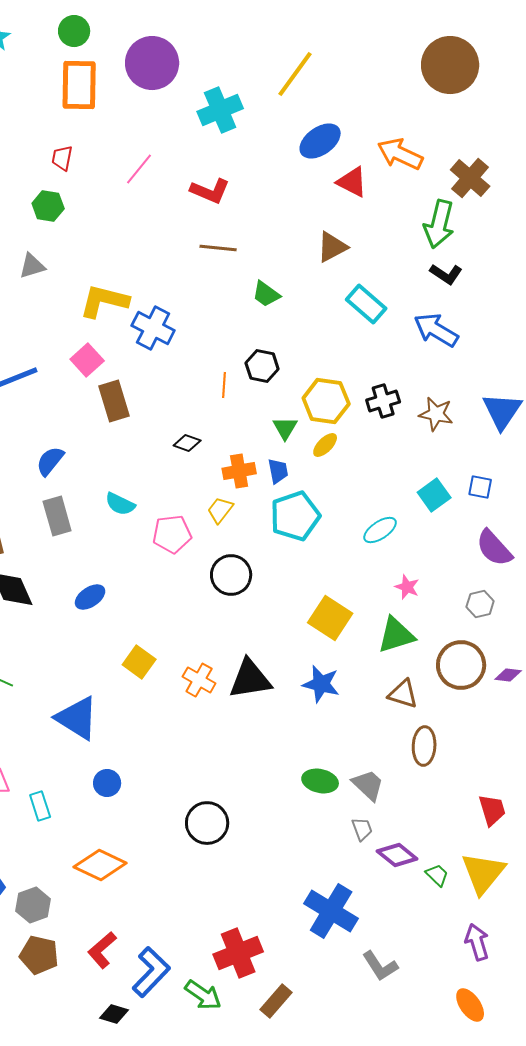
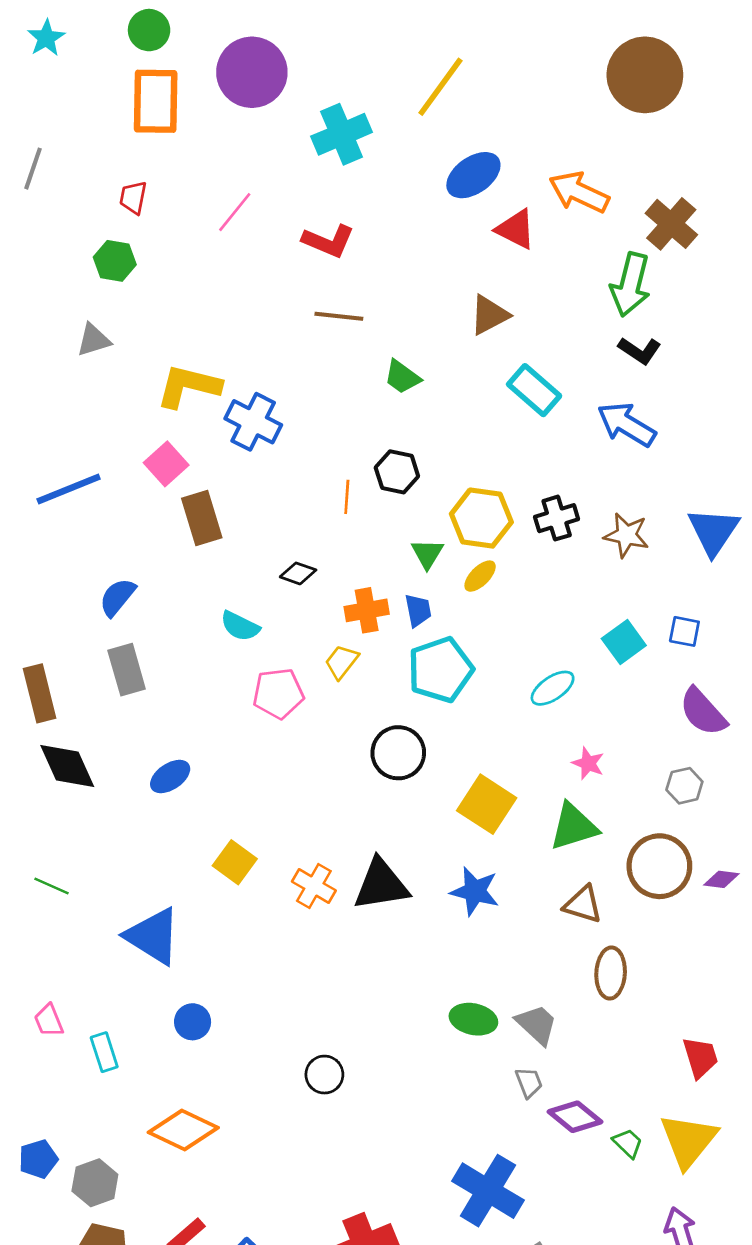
cyan semicircle: (120, 504) -> (240, 626), moved
black circle: (231, 575) -> (398, 753), moved
black circle: (207, 823) -> (324, 1075), size x0.7

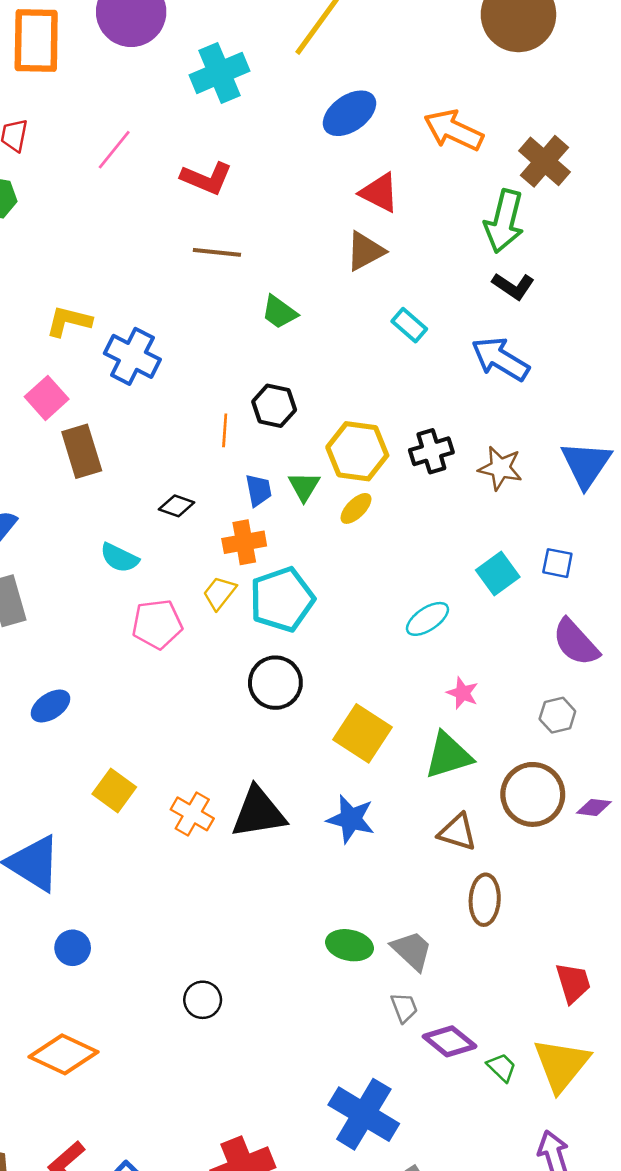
red triangle: (516, 229) -> (379, 193), moved
yellow L-shape: (189, 386) -> (69, 321), size x0.7
cyan rectangle: (534, 390) -> (409, 325), size x0.7
blue trapezoid: (418, 610) -> (259, 490), moved
cyan pentagon: (440, 670) -> (282, 599), moved

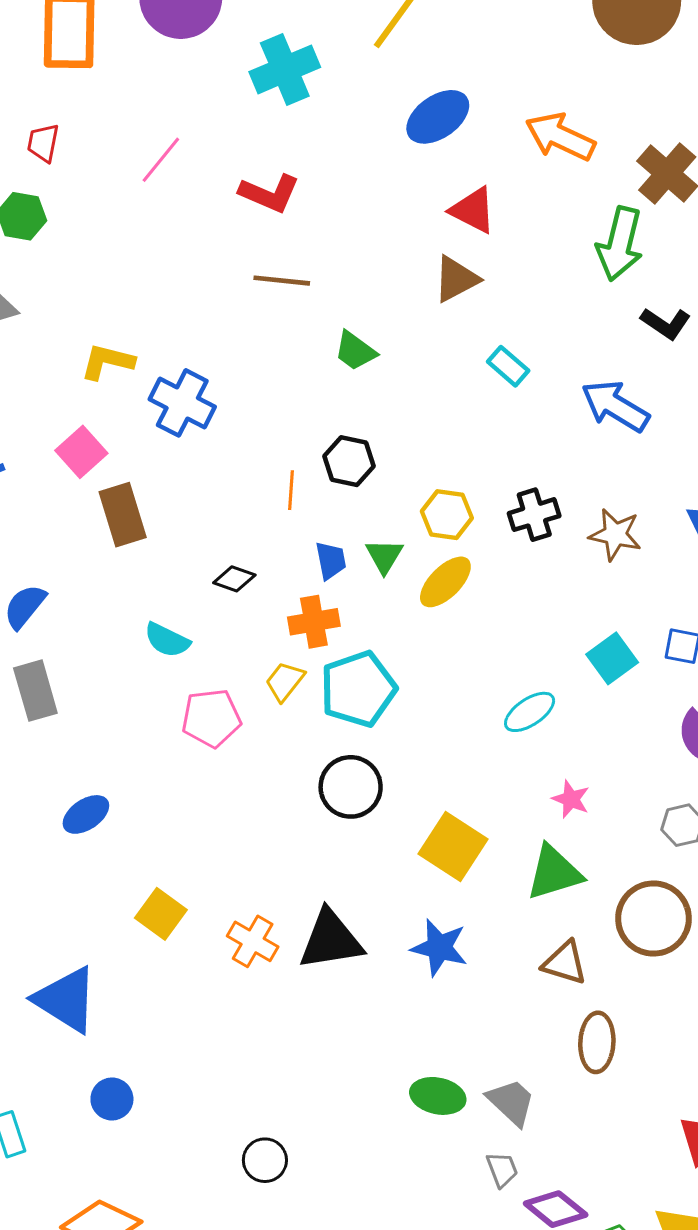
black L-shape: (513, 286) -> (666, 323), moved
yellow hexagon: (357, 451) -> (447, 515), size x0.7
yellow ellipse: (356, 508) -> (445, 582), size x1.4

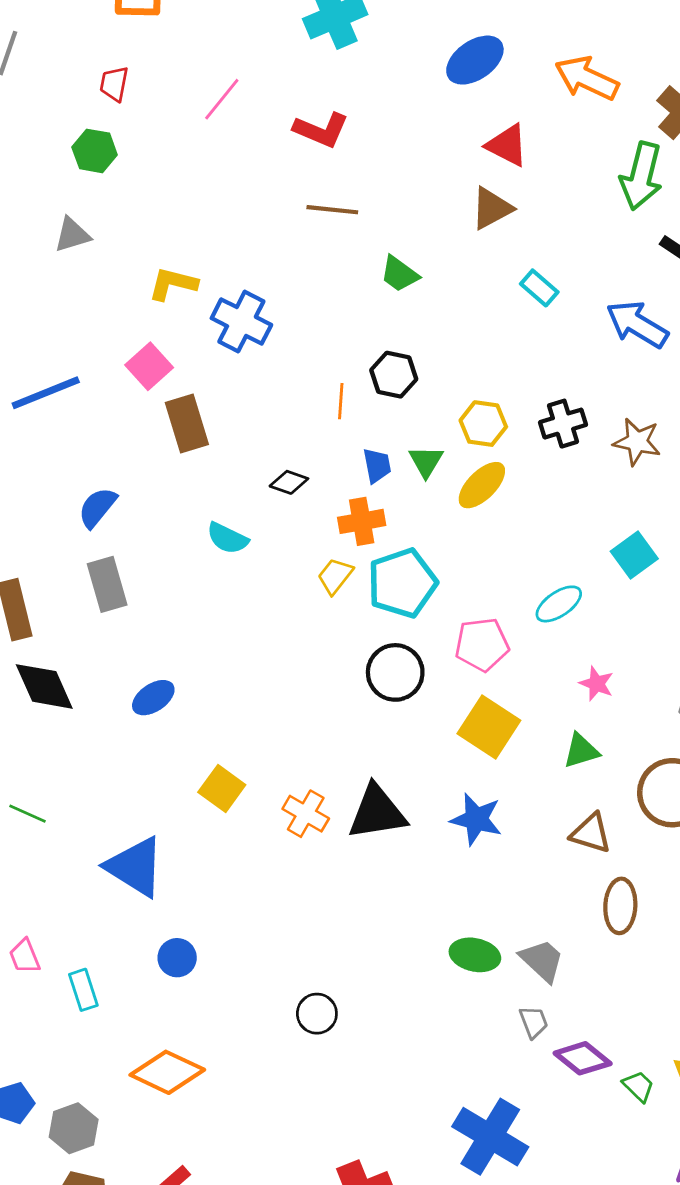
pink pentagon: (211, 718) -> (482, 644), moved
green triangle: (554, 873) -> (581, 751), size x0.7

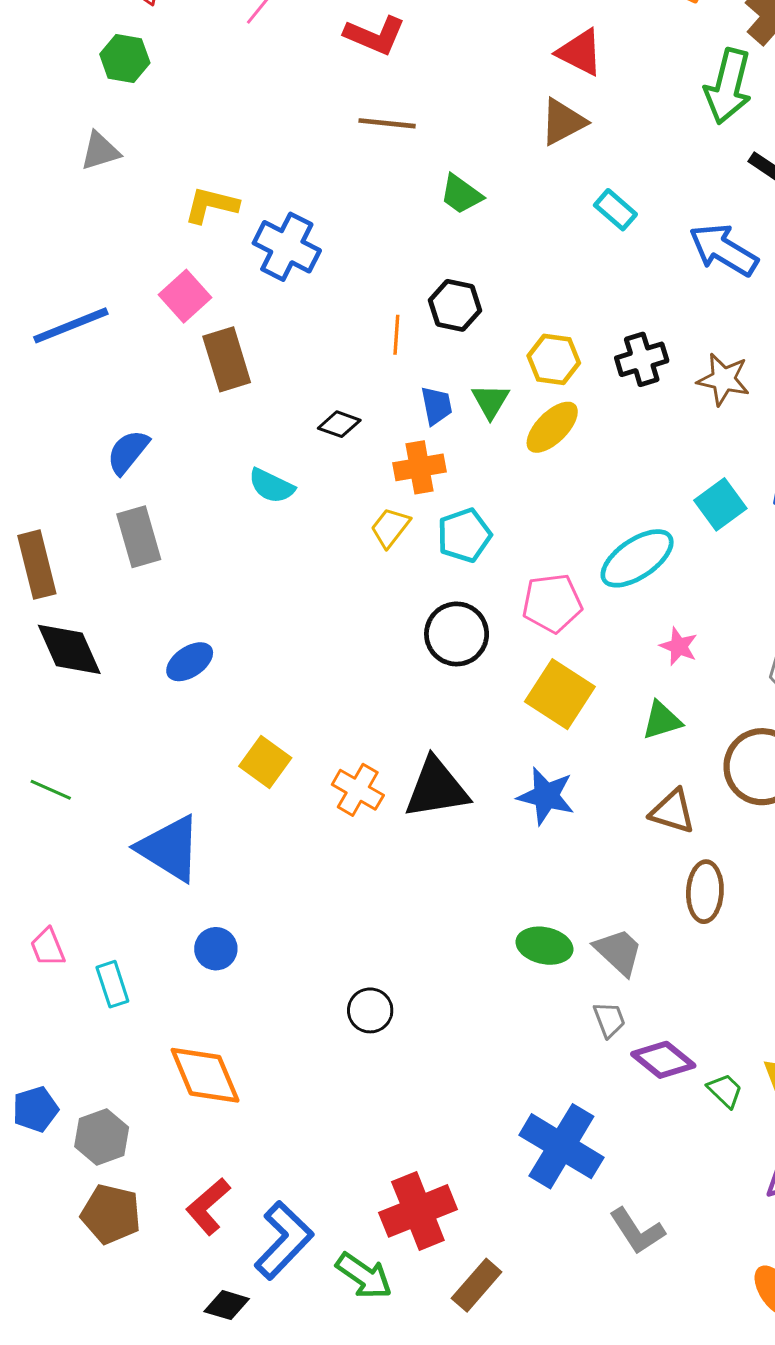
cyan pentagon: (402, 583) -> (464, 535), size x0.7
cyan ellipse: (559, 604) -> (637, 558), size x1.4
orange diamond: (167, 1072) -> (205, 1075), turned 42

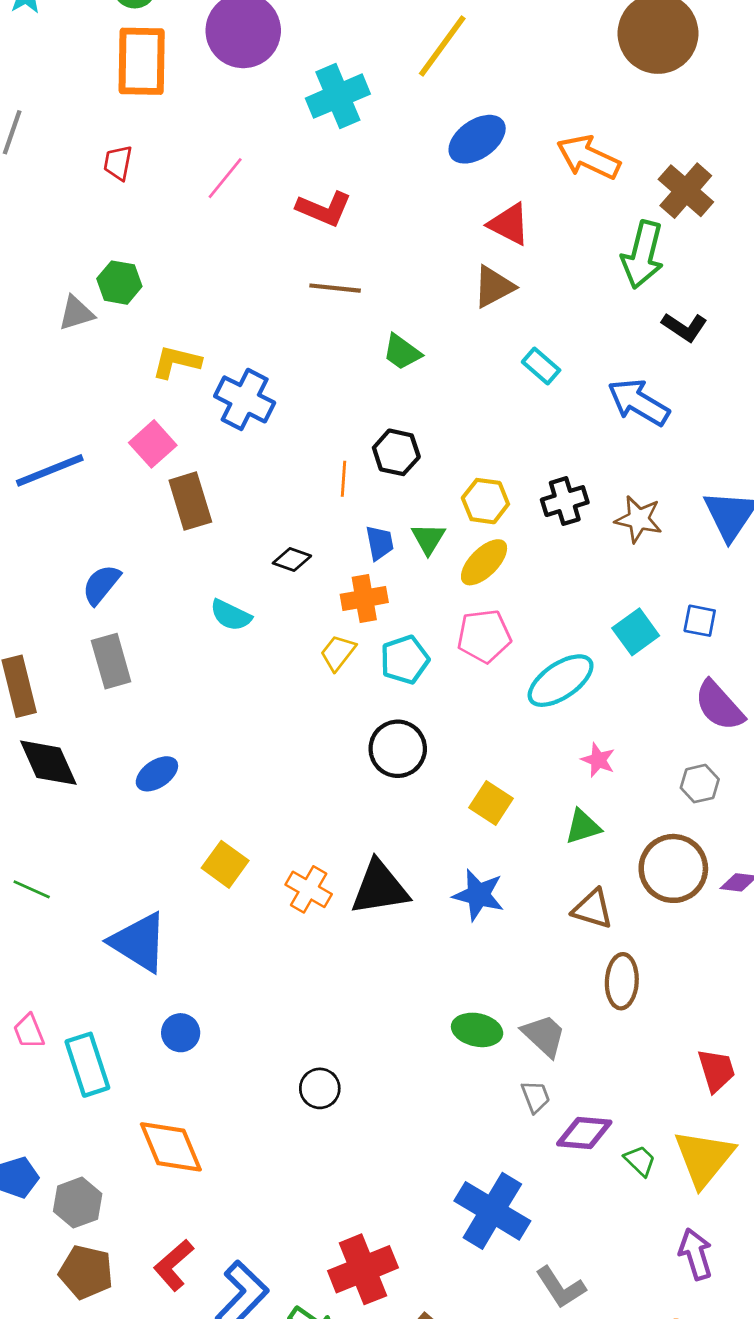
green hexagon: (125, 59) -> (119, 283), moved
pink pentagon: (552, 603) -> (484, 636), moved
yellow square: (560, 694) -> (491, 803), size x0.7
cyan rectangle: (112, 984) -> (87, 1065), size x1.5
purple diamond: (663, 1060) -> (584, 1133), turned -34

